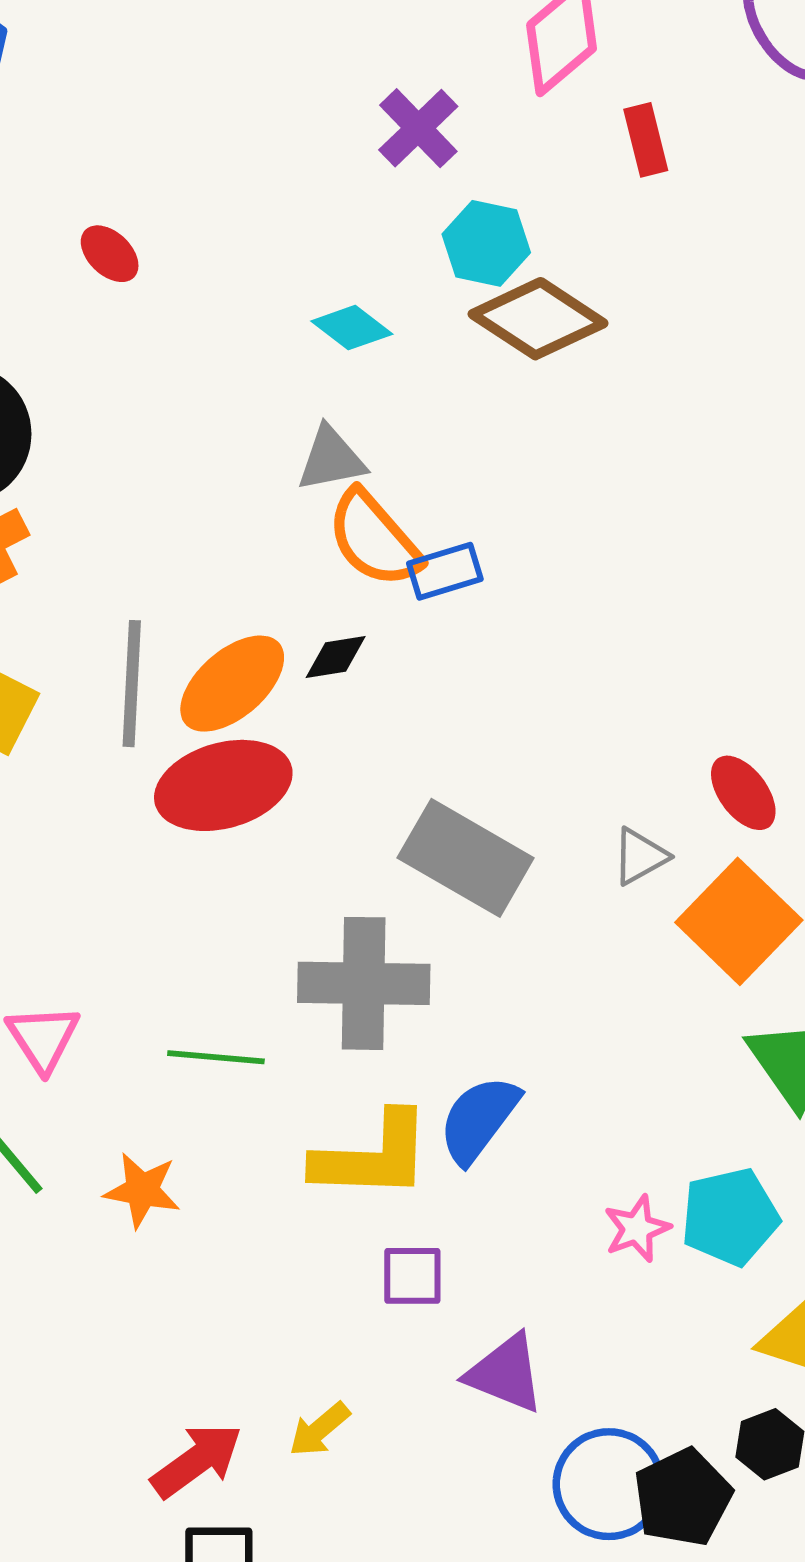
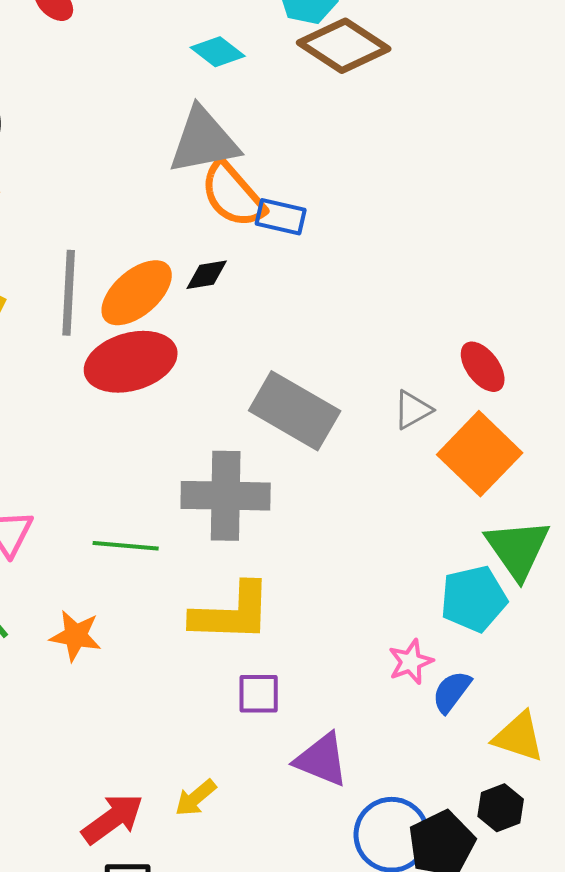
gray triangle: (331, 459) -> (204, 141), size x1.5
blue rectangle: (445, 571) -> (281, 217), turned 30
blue semicircle: (479, 1119) -> (452, 692), moved, size x0.7
cyan pentagon: (730, 1217) -> (474, 599), moved

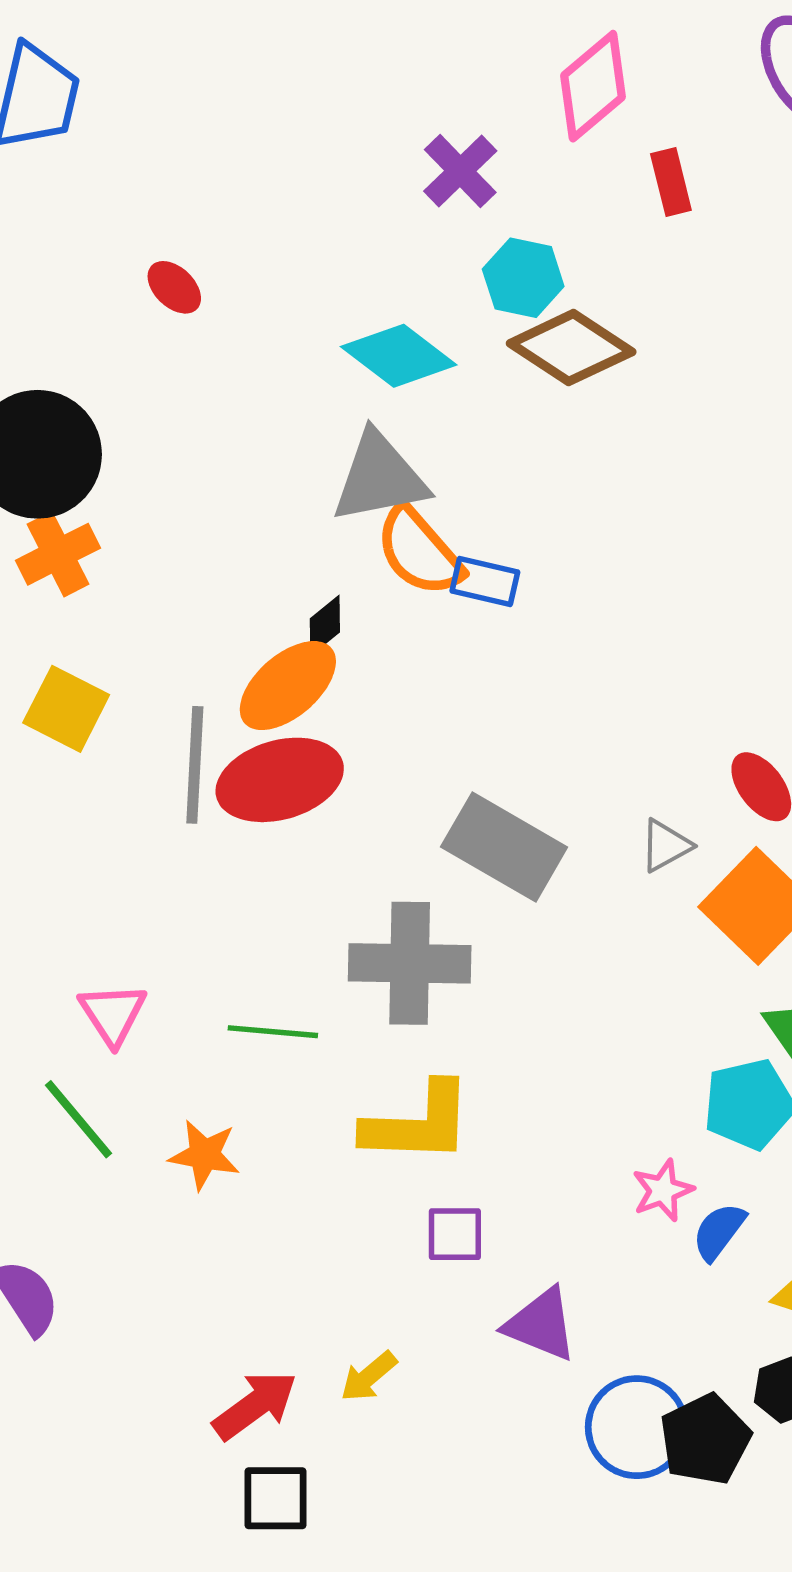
cyan diamond: (218, 52) -> (399, 356), size x1.5
black diamond: (207, 275) -> (325, 625), moved, turned -30
gray line: (69, 293) -> (195, 765), moved

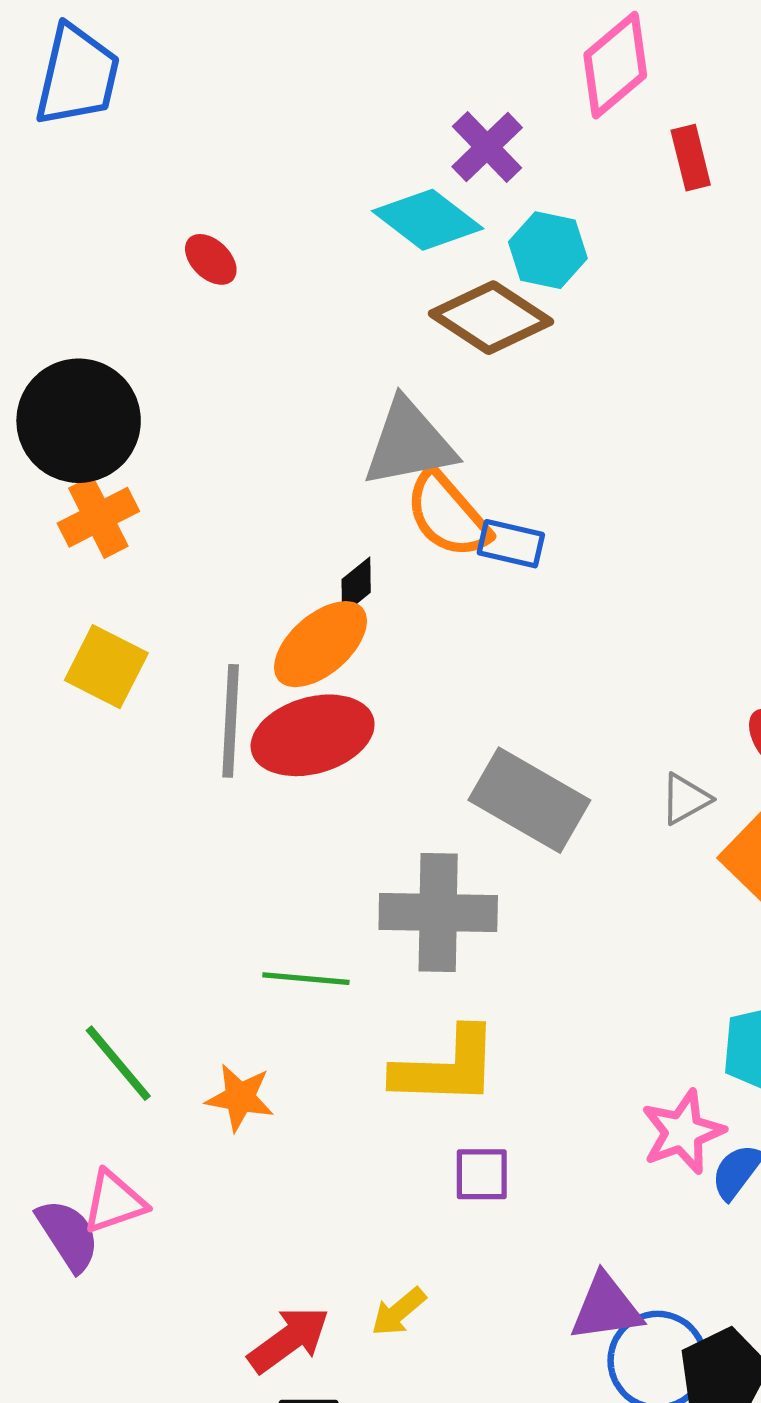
brown diamond: (571, 348) -> (491, 318), moved
cyan diamond: (399, 356) -> (428, 220), moved
pink triangle: (113, 1014) -> (114, 1202), moved, turned 44
pink star: (663, 1190) -> (683, 1132), size x1.4
purple triangle: (541, 1325) -> (606, 1308), moved, turned -30

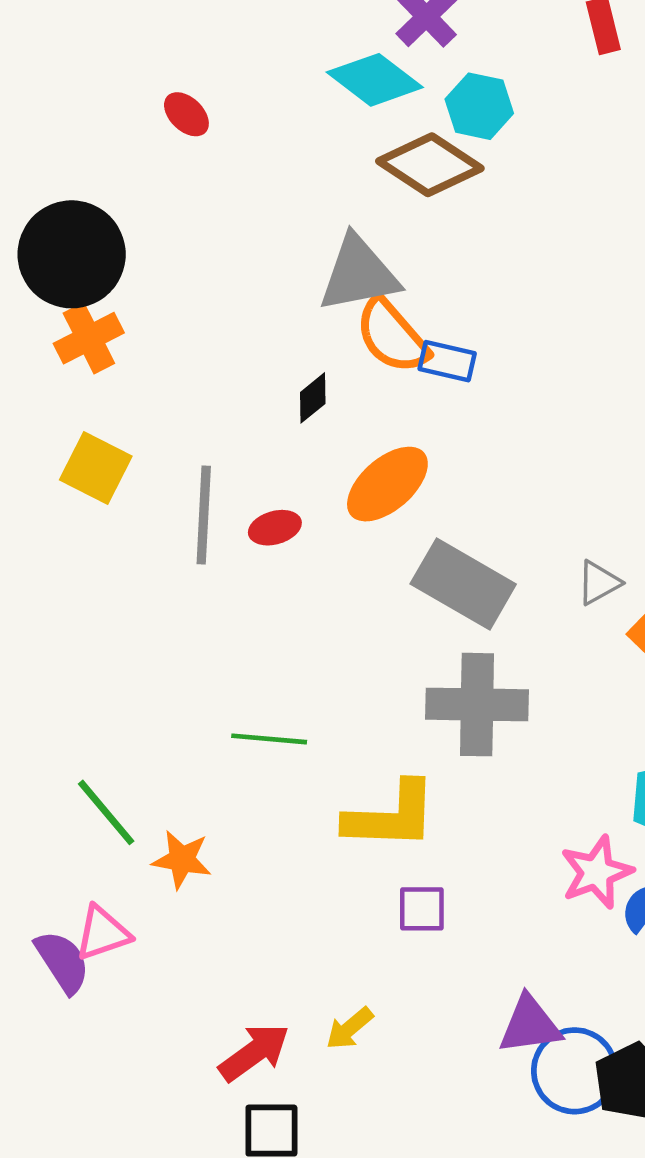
orange ellipse: (321, 644) -> (387, 484), moved
red ellipse: (313, 735) -> (275, 528), size x0.5
gray cross: (438, 913) -> (477, 705), moved
orange star: (240, 1098) -> (182, 860), moved

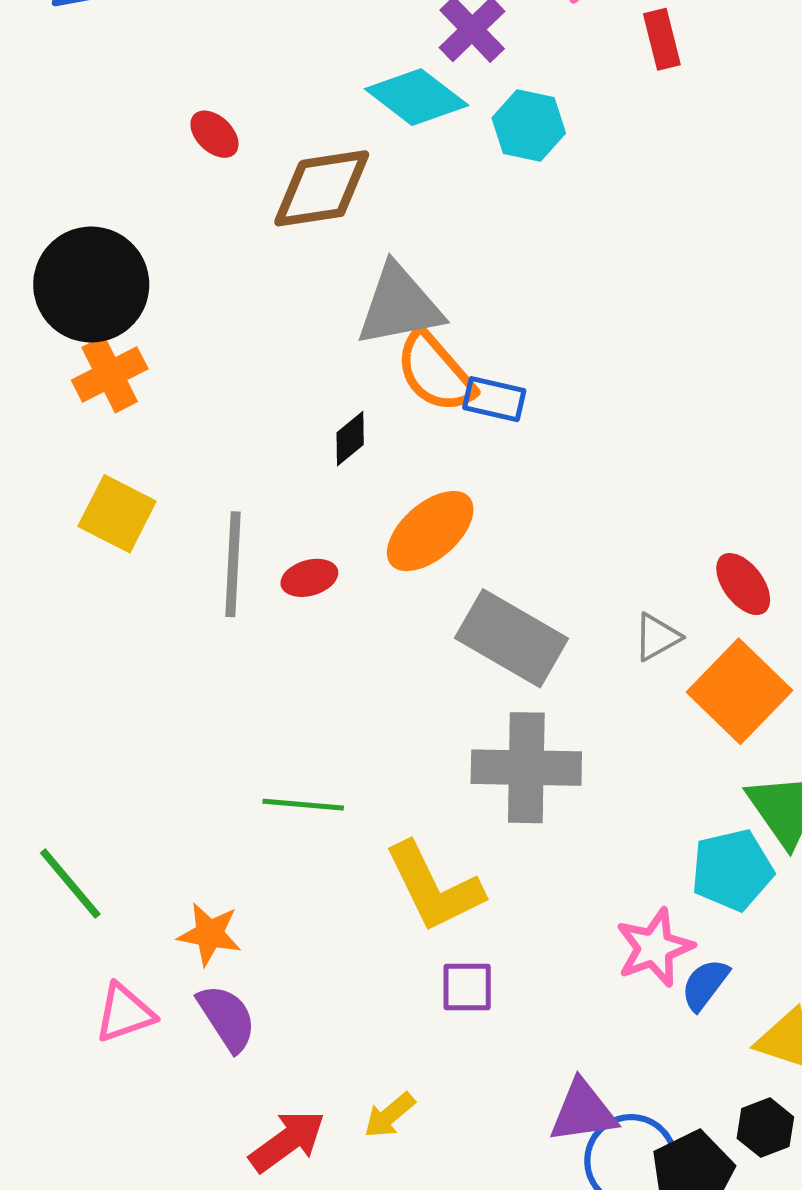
brown diamond: (430, 165) -> (322, 188), moved, turned -42
green line: (106, 812) -> (70, 884), moved
yellow L-shape: (391, 816) -> (434, 887), turned 62
purple semicircle: (62, 962) -> (227, 1018), moved

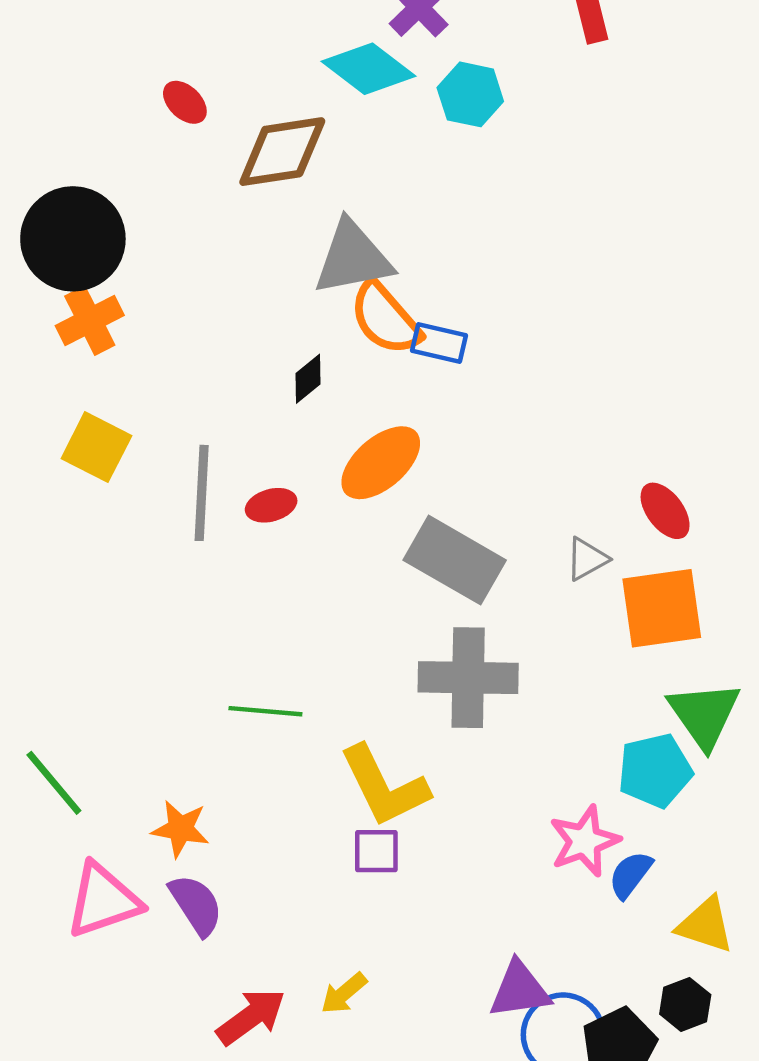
orange square: (740, 691) -> (662, 608), turned 38
purple square: (467, 987) -> (376, 851), moved
pink triangle: (124, 1013) -> (103, 900), size x1.4

